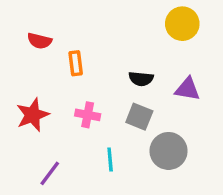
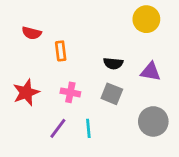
gray circle: (169, 151) -> (153, 121), moved
purple line: (50, 173) -> (58, 128), moved

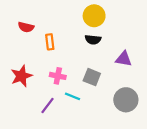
yellow circle: (146, 19) -> (94, 16), moved
black semicircle: (113, 63) -> (93, 40), moved
cyan line: (88, 128) -> (73, 96), moved, turned -63

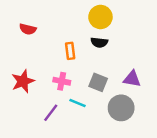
orange rectangle: (50, 42) -> (70, 51), moved
purple triangle: (124, 59) -> (132, 79), moved
gray circle: (126, 100) -> (121, 108), moved

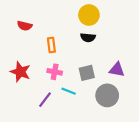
orange rectangle: (70, 51) -> (51, 45), moved
red star: (23, 81) -> (20, 72), turned -30
gray square: (98, 82) -> (87, 73), turned -35

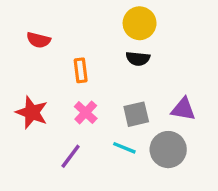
pink cross: (55, 72) -> (86, 112), turned 32
cyan line: (69, 91) -> (124, 148), moved

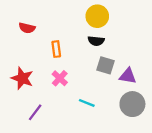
gray square: (136, 114) -> (105, 65), moved, turned 30
gray circle: (168, 150) -> (132, 104), moved
purple line: (71, 156) -> (35, 112), moved

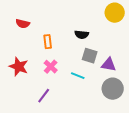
yellow circle: (97, 16) -> (115, 13), moved
cyan line: (87, 103) -> (78, 76), moved
purple line: (35, 112) -> (44, 96), moved

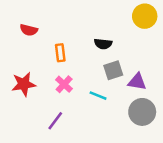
gray square: (90, 56) -> (113, 70), turned -35
red star: (19, 67) -> (24, 84), turned -30

